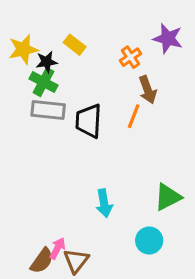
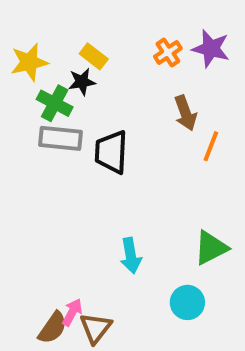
orange cross: (131, 57) -> (168, 52), moved
black star: (47, 62) -> (82, 82), moved
orange line: (134, 116) -> (211, 146), moved

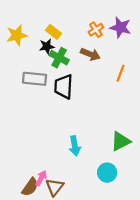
green cross: (55, 103) -> (59, 58), moved
brown arrow: (185, 113) -> (90, 54), moved, turned -48
orange line: (211, 146) -> (120, 73), moved

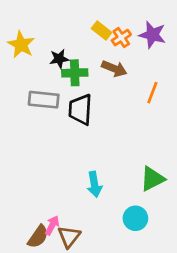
yellow rectangle: (54, 32) -> (102, 30), moved
yellow star: (17, 35) -> (21, 45), turned -30
green cross: (59, 58) -> (75, 73), turned -30

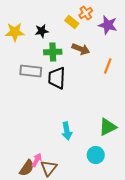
orange cross: (121, 38) -> (86, 13), moved
yellow star: (21, 45) -> (15, 32), turned -30
black star: (59, 59) -> (42, 31), moved

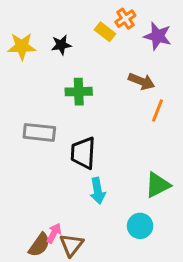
brown arrow: (81, 49) -> (141, 81), moved
green cross: (53, 52) -> (79, 92), moved
orange line: (108, 66) -> (158, 111), moved
gray rectangle: (31, 71) -> (39, 132), moved
black trapezoid: (57, 78) -> (83, 153), moved

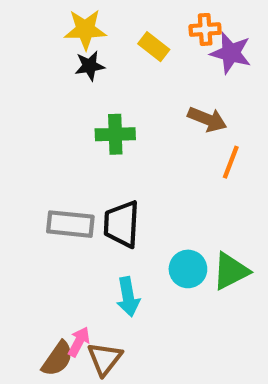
orange cross: (125, 19) -> (205, 29), moved, turned 30
yellow star: (22, 46) -> (85, 29), moved
gray rectangle: (39, 132) -> (70, 224), moved
cyan arrow: (98, 191) -> (128, 297), moved
cyan circle: (140, 226) -> (188, 269), moved

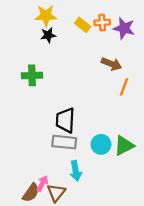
orange cross: (205, 29) -> (102, 23), moved
green cross: (115, 134) -> (32, 75), moved
gray rectangle: (70, 224) -> (64, 142), moved
cyan arrow: (128, 297) -> (76, 171), moved

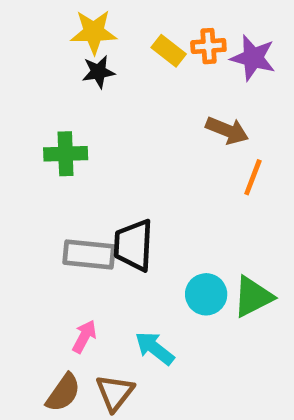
gray rectangle: (64, 142) -> (89, 254), moved
cyan arrow: (76, 171) -> (155, 348), turned 138
pink arrow: (42, 183) -> (84, 336), moved

